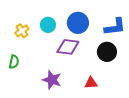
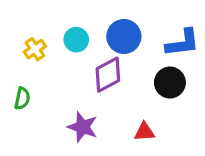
purple diamond: (68, 47) -> (108, 75), turned -35

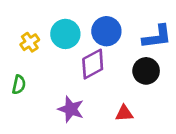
cyan circle: (76, 40) -> (65, 34), size x1.4

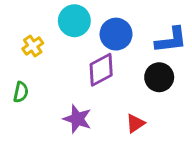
cyan circle: (65, 34) -> (74, 21), moved
red triangle: (124, 113) -> (135, 123), turned -30

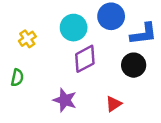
cyan circle: (74, 21) -> (74, 28), moved
blue circle: (116, 34) -> (111, 16), moved

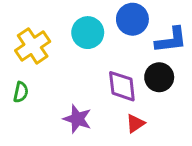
yellow cross: (27, 39) -> (33, 46), size x1.6
purple diamond: (85, 59) -> (122, 86), moved, turned -68

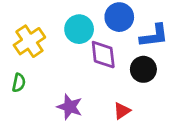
purple diamond: (122, 86) -> (103, 55), moved

